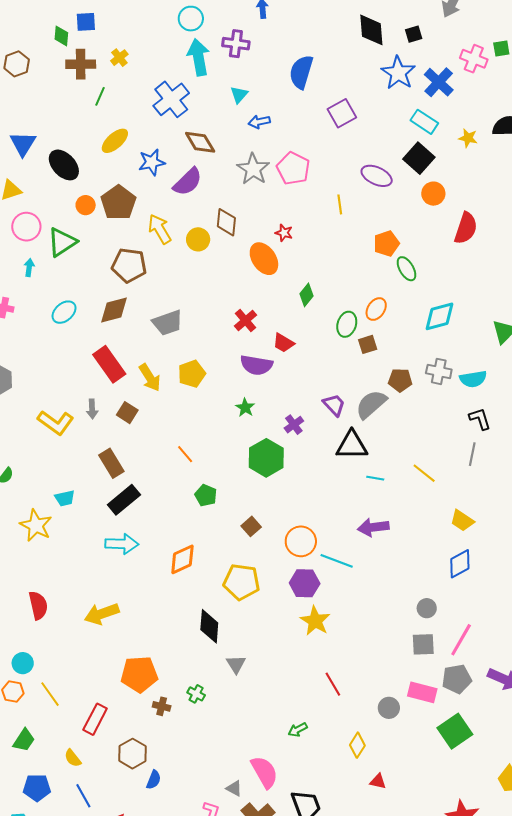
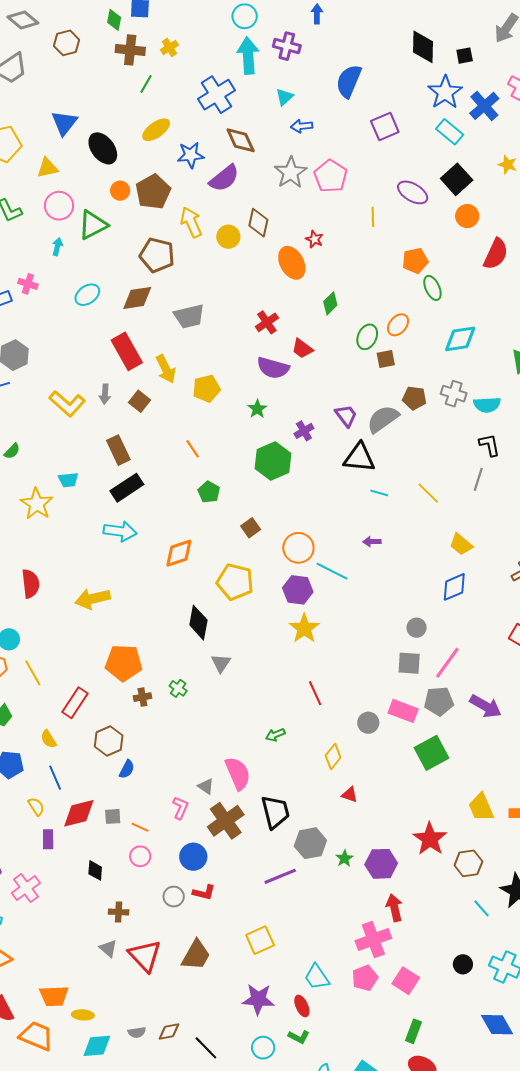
cyan rectangle: (424, 122) -> (450, 132), moved
yellow pentagon: (192, 374) -> (207, 389), moved
purple arrow: (373, 527) -> (372, 542), size x0.6
brown cross: (162, 706) -> (142, 697), turned -30

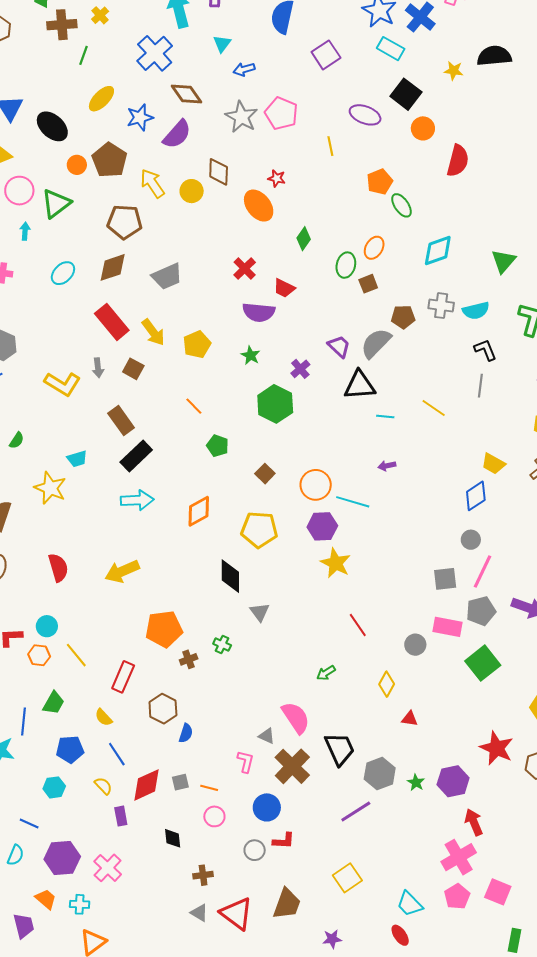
yellow trapezoid: (461, 544) -> (493, 464), moved
gray circle: (417, 628) -> (471, 540), moved
purple star: (258, 999) -> (332, 939), moved, size x0.6

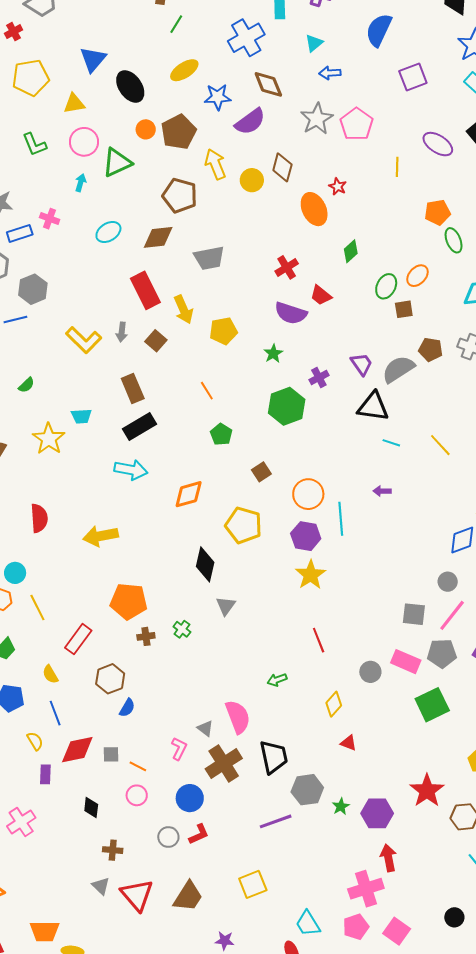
cyan line: (353, 502) -> (341, 519), turned 56
red L-shape: (284, 841) -> (199, 834), turned -40

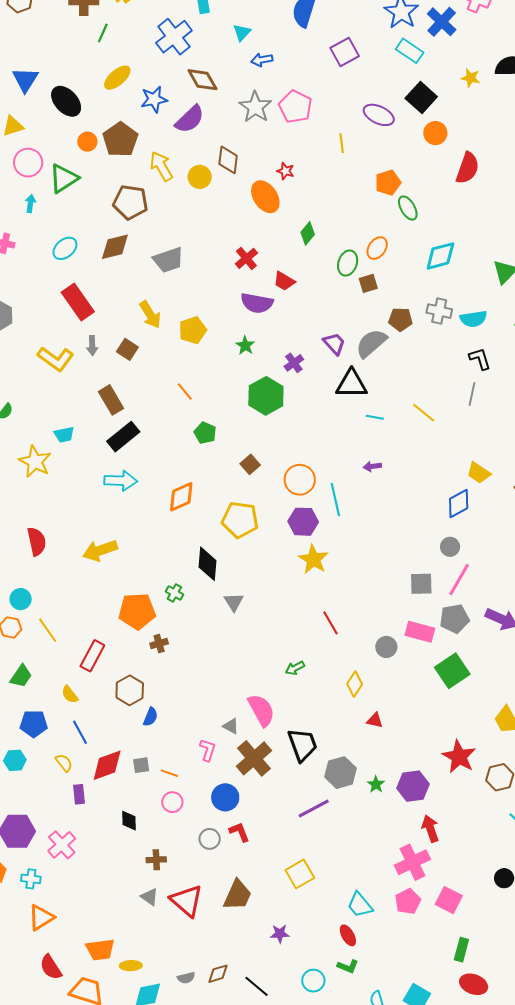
red rectangle: (145, 290) -> (78, 302), moved
green cross: (182, 629) -> (174, 593), moved
red L-shape: (199, 834) -> (239, 832), turned -80

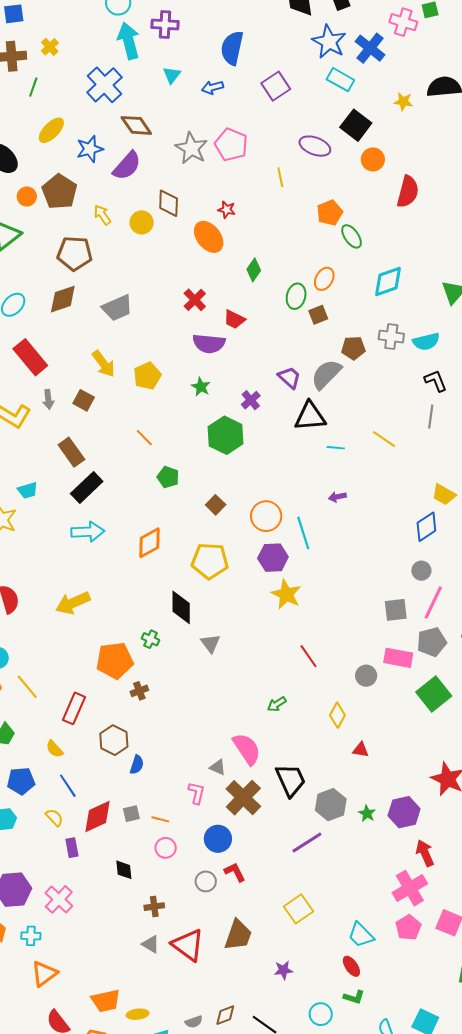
blue arrow: (262, 60) -> (213, 87), moved
yellow arrow: (161, 166) -> (102, 215), size x0.7

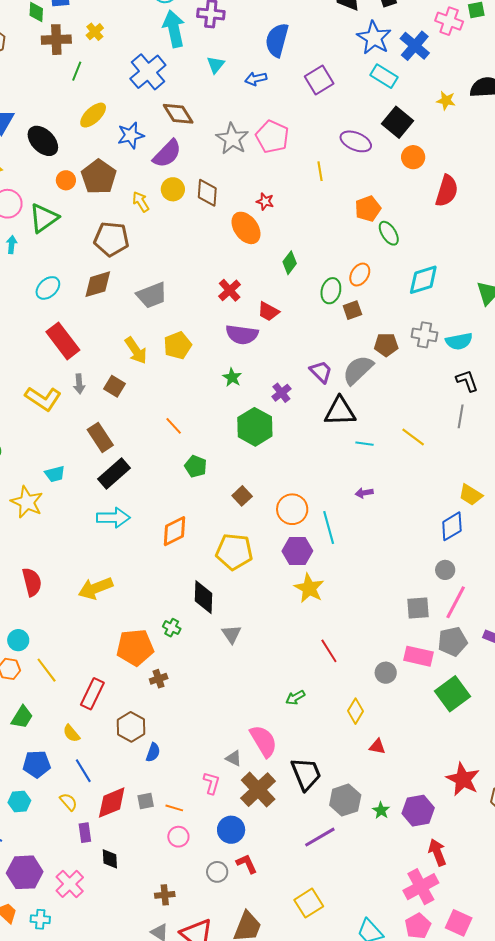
yellow circle: (142, 222) -> (173, 189), moved
yellow pentagon: (147, 376) -> (178, 345), moved
black diamond: (124, 870) -> (110, 859), moved

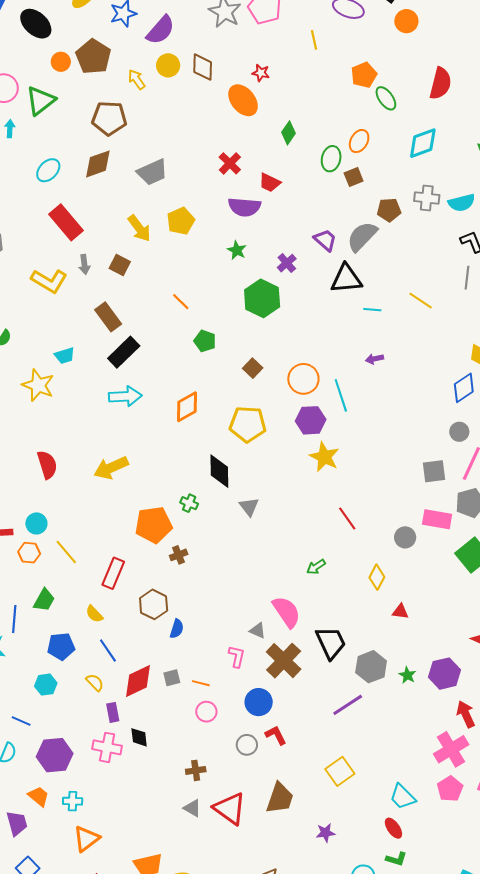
red semicircle: (447, 191) -> (440, 83), moved
pink cross: (70, 884) -> (107, 747), moved, turned -32

